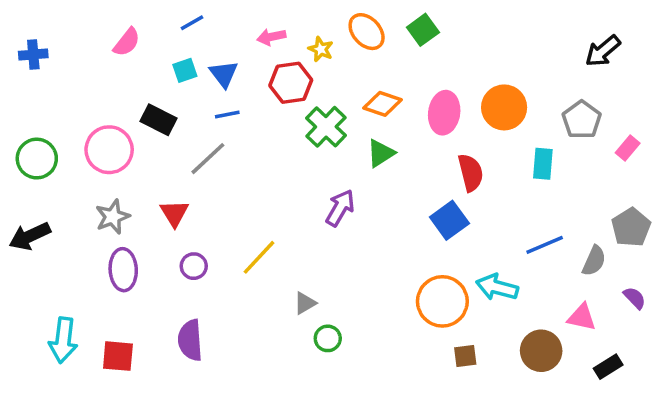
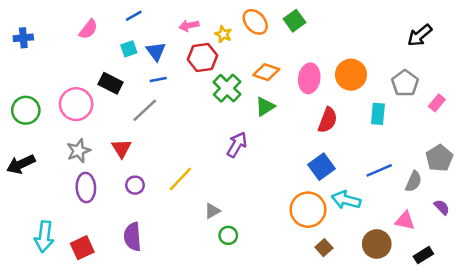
red semicircle: (471, 173) -> (328, 120), turned 35
blue square: (449, 220) -> (322, 167), moved
red square: (118, 356) -> (82, 248), turned -30
brown square: (465, 356) -> (324, 248), turned -35

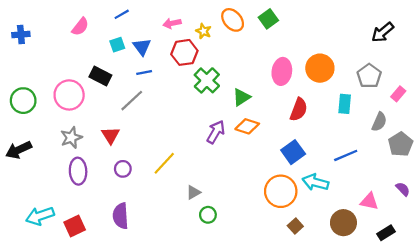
orange diamond: (266, 72) -> (247, 126), moved
gray semicircle: (414, 181) -> (379, 122), moved
cyan arrow: (44, 237) -> (40, 216), turned 64

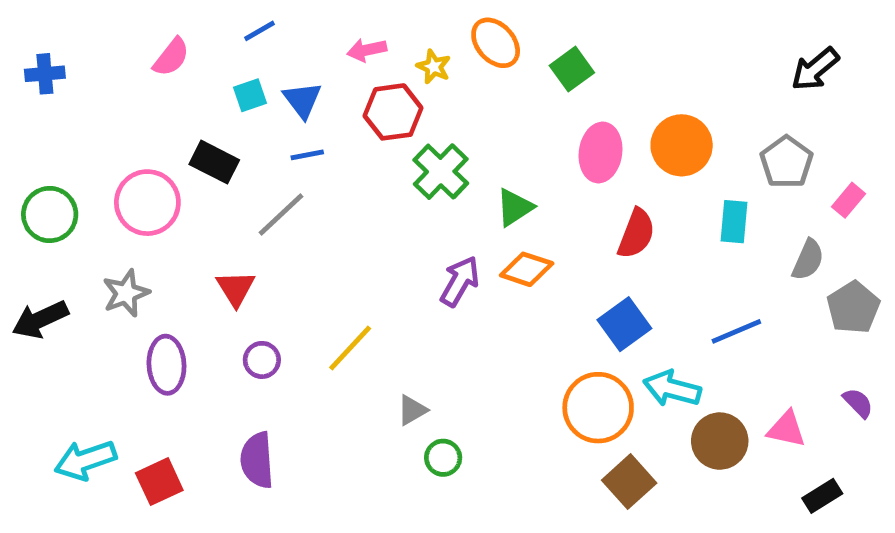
green square: (268, 19) -> (572, 69), moved
gray star: (71, 138) -> (126, 293), moved
brown circle: (343, 223) -> (720, 441), moved
brown square: (295, 226) -> (629, 482), size x1.5

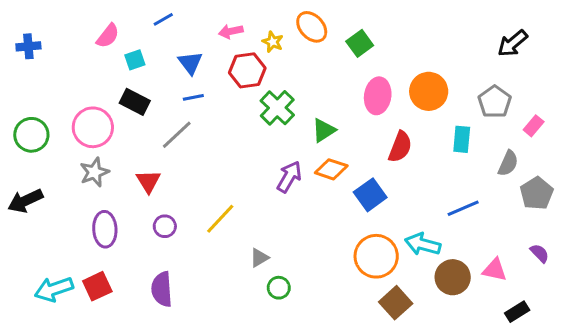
cyan square: (250, 95) -> (135, 60), moved
gray star: (126, 293) -> (94, 172), moved
blue square: (624, 324) -> (370, 195), moved
red square: (159, 482) -> (97, 286), moved

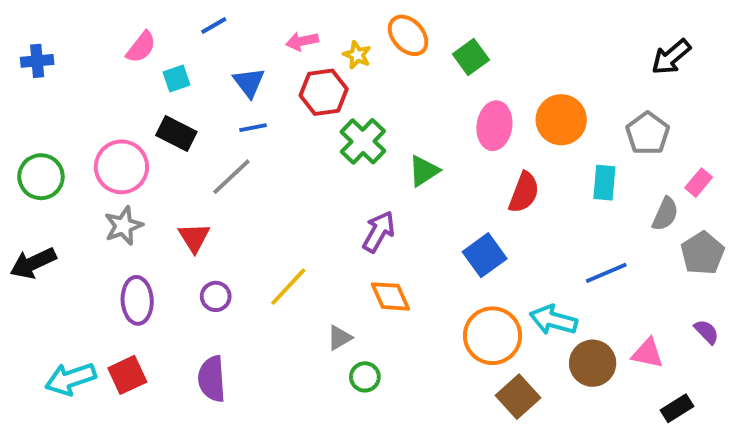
pink rectangle: (534, 126) -> (699, 183), moved
orange diamond: (331, 169) -> (390, 296), moved, turned 48

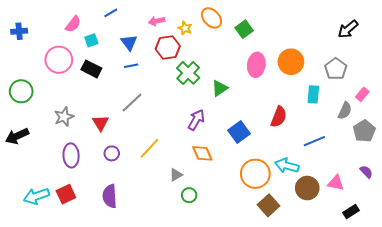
pink circle: (121, 167) -> (59, 60), moved
gray line: (231, 177) -> (132, 102), moved
red semicircle: (524, 192) -> (279, 117), moved
blue square: (485, 255) -> (239, 132), moved

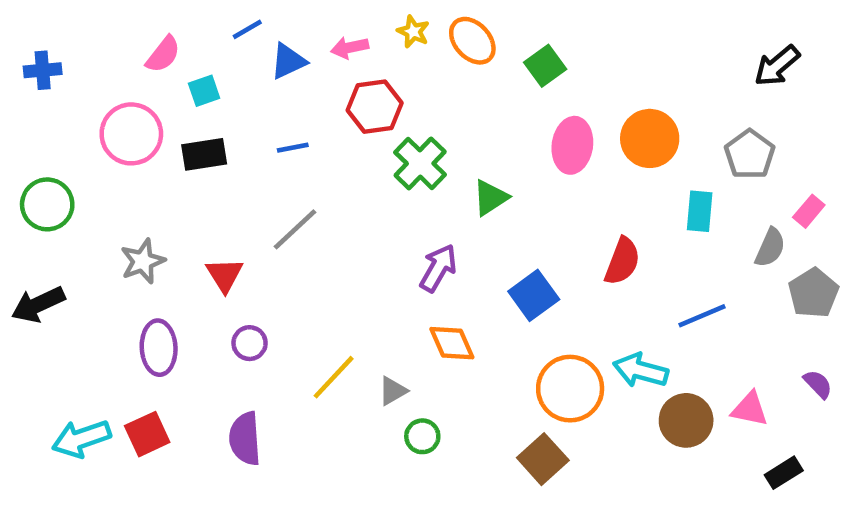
yellow star: (185, 28) -> (413, 32), moved
blue triangle: (129, 42) -> (288, 61), moved, turned 42
black rectangle: (91, 69) -> (204, 154), turned -36
yellow line: (149, 148) -> (334, 377), moved
brown square: (269, 205) -> (543, 459), moved

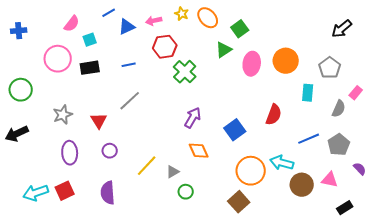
green triangle: (491, 198) -> (224, 50), moved
gray pentagon: (813, 293) -> (339, 145), moved

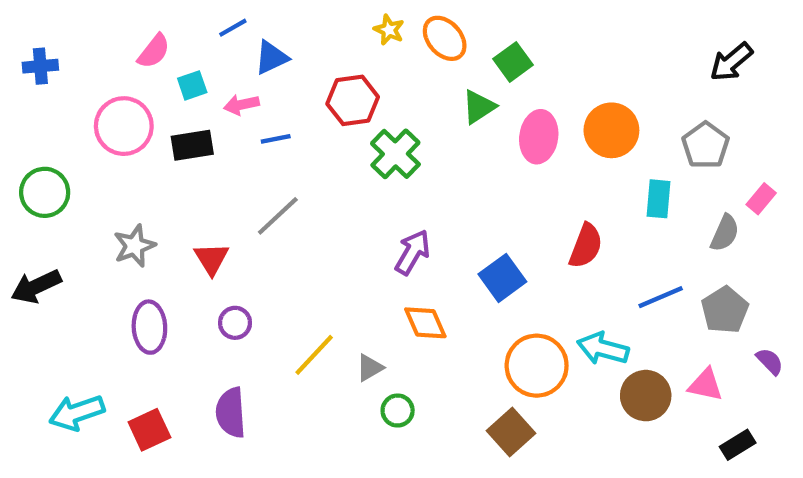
pink arrow: (154, 21) -> (241, 105), moved
red square: (65, 191) -> (149, 430), moved

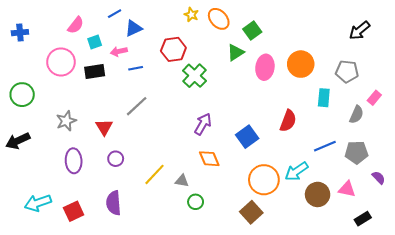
gray pentagon: (706, 145) -> (347, 71), turned -30
gray pentagon: (725, 310) -> (356, 152), turned 30
cyan arrow: (603, 348) -> (297, 171), turned -50
gray triangle: (370, 368) -> (182, 181), turned 40

